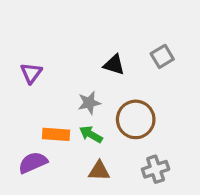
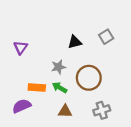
black triangle: (114, 65) -> (75, 42), turned -32

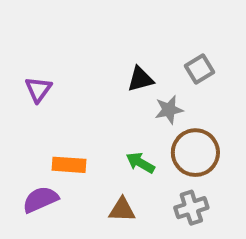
gray star: (58, 67) -> (169, 110), moved
brown circle: (89, 78) -> (195, 153), moved
green arrow: (60, 88) -> (140, 163), moved

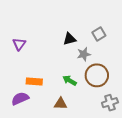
gray cross: (191, 208) -> (110, 103), moved

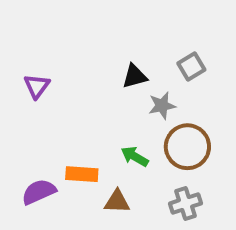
orange rectangle: (34, 81) -> (82, 174), moved
gray cross: (110, 103) -> (185, 203), moved

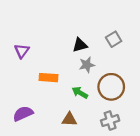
gray star: (162, 106) -> (87, 65), moved
orange rectangle: (82, 174) -> (49, 78), moved

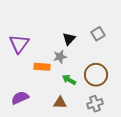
black triangle: (80, 45) -> (69, 39), turned -32
purple triangle: (22, 51) -> (19, 44), size x1.5
gray star: (87, 65) -> (60, 57), moved

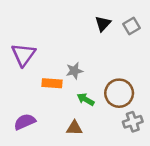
gray square: (98, 34) -> (132, 26), moved
black triangle: (69, 39) -> (103, 24), moved
gray cross: (95, 104) -> (133, 122), moved

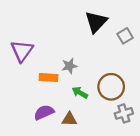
black triangle: (103, 24) -> (96, 22), size x1.5
gray square: (132, 26) -> (125, 36), moved
purple semicircle: (25, 122) -> (44, 112), moved

